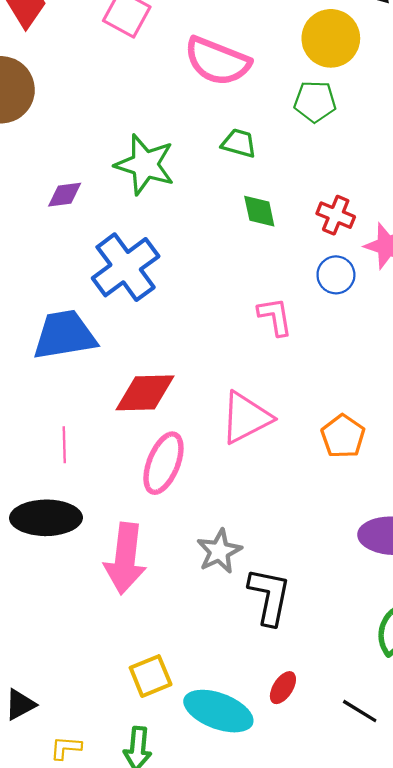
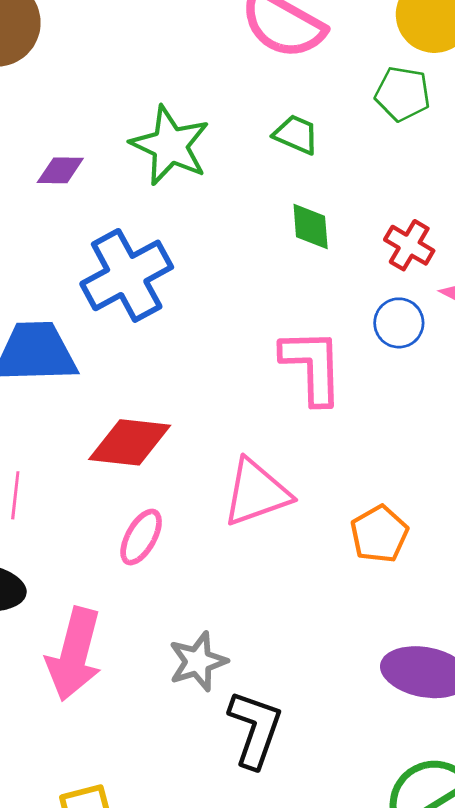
pink L-shape: (275, 317) -> (312, 366), size x1.5
pink ellipse: (163, 463) -> (141, 537), size x0.7

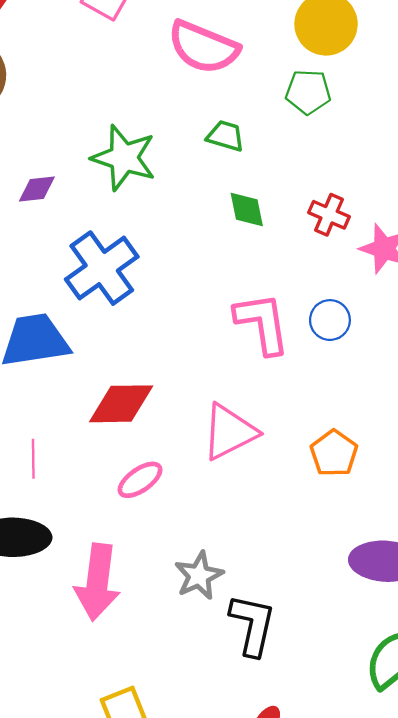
blue circle: (399, 323) -> (330, 320), moved
pink ellipse: (141, 537) -> (140, 480), turned 33

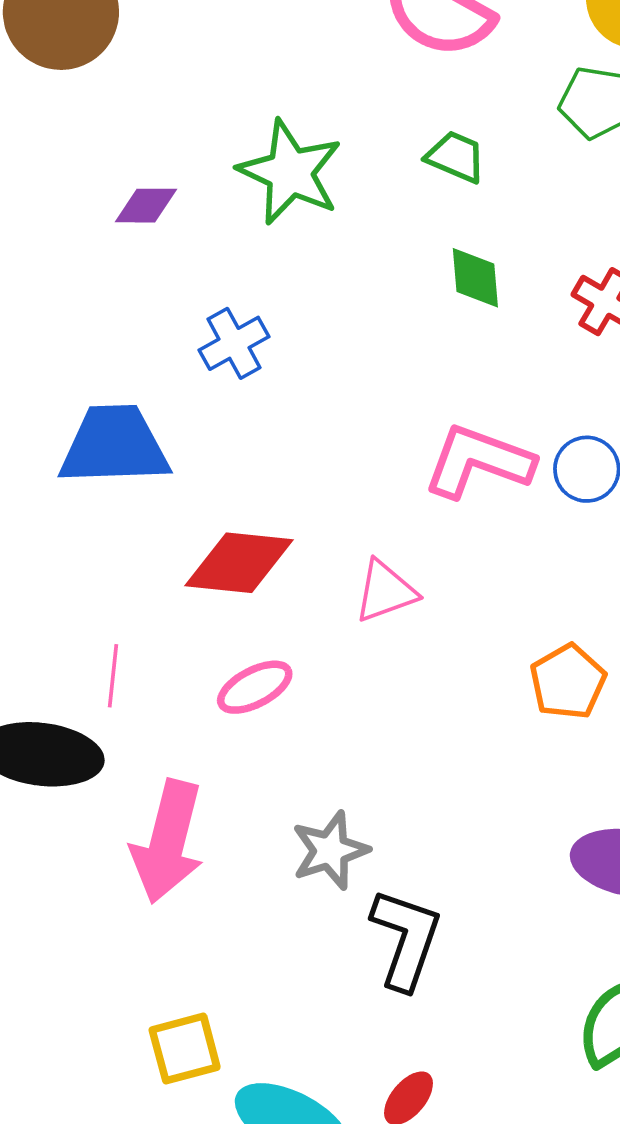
blue cross: (102, 268) -> (234, 343), size x0.6
pink L-shape: (262, 323) -> (479, 461), turned -68
pink triangle: (229, 432) -> (385, 591), moved, size x0.7
pink line: (33, 459) -> (113, 676), moved

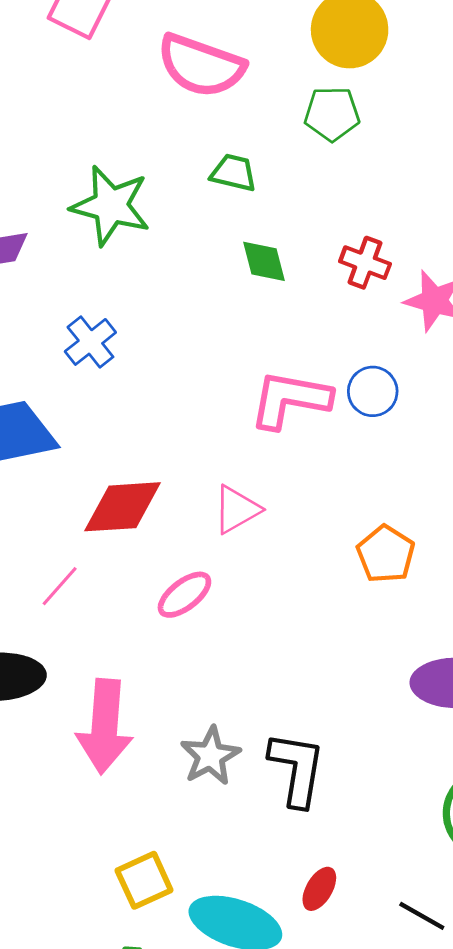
pink line: (113, 676) -> (60, 586), moved, turned 45
pink ellipse: (255, 687) -> (184, 595), moved
gray star: (330, 850) -> (210, 756), moved

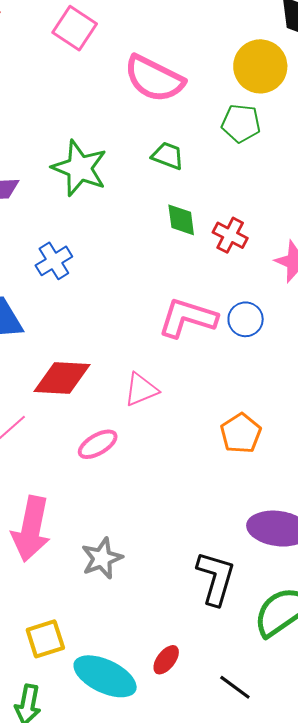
red cross: (365, 263) -> (230, 235), moved
black L-shape: (297, 769) -> (216, 578), moved

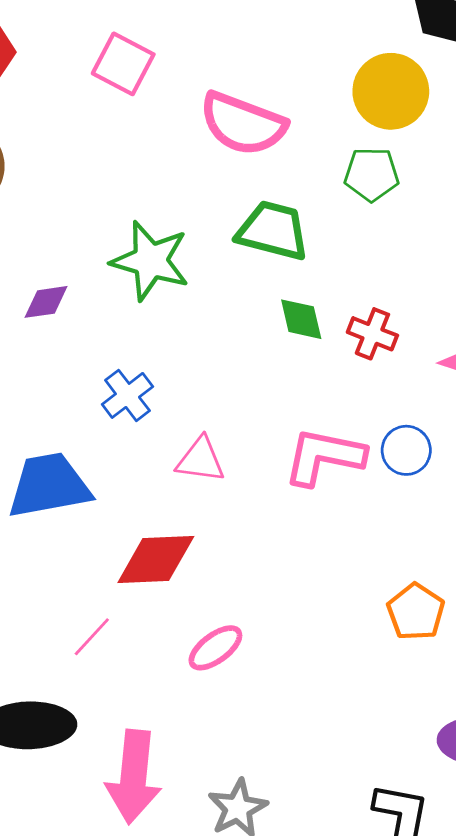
green trapezoid: (168, 156) -> (273, 231), size x1.6
pink triangle: (141, 390) -> (201, 460), moved, turned 36

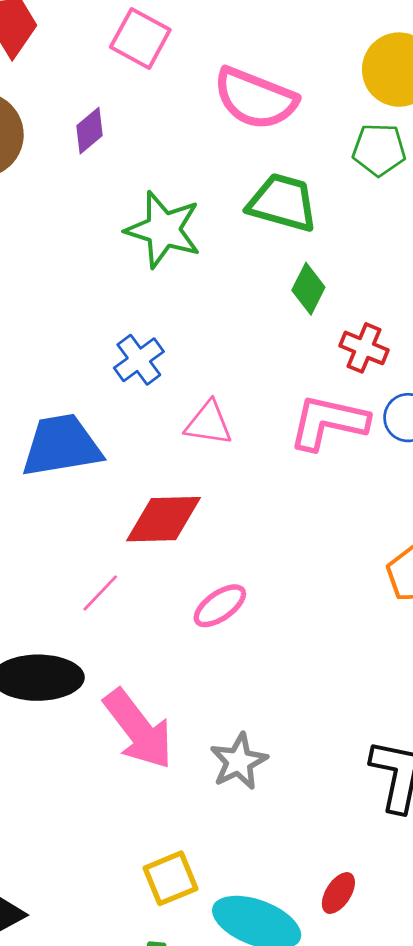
purple diamond: (46, 302) -> (90, 131), moved, turned -33
green diamond: (301, 319) -> (308, 289), turned 39
red cross: (372, 334) -> (364, 348), moved
pink arrow: (134, 777) -> (138, 729), turned -44

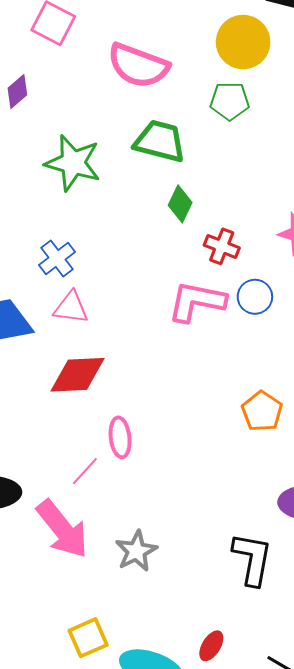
pink triangle: (209, 423) -> (71, 308), moved
pink line: (100, 593) -> (85, 471), moved
pink ellipse: (220, 606) -> (120, 437), turned -60

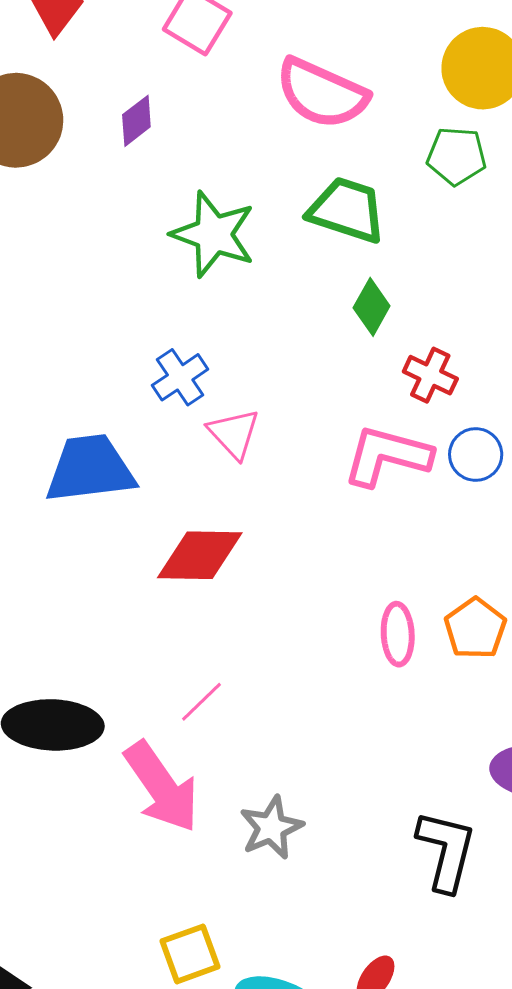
pink triangle: (71, 308) -> (234, 434), moved, turned 36
pink ellipse: (120, 437) -> (398, 634), moved

